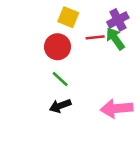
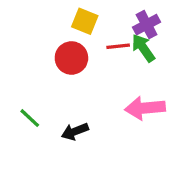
green line: (60, 79) -> (30, 118), moved
pink arrow: (117, 109) -> (145, 108), moved

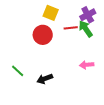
pink arrow: (145, 108) -> (87, 65), size x0.6

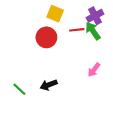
pink arrow: (87, 65) -> (94, 70), turned -48
green line: (18, 71) -> (19, 89), moved

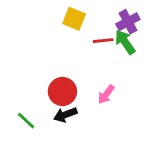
red circle: (46, 37) -> (62, 92), moved
pink arrow: (94, 70) -> (106, 94), moved

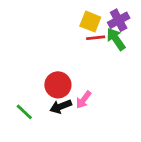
yellow square: (74, 19) -> (90, 22), moved
pink arrow: (106, 94) -> (84, 100), moved

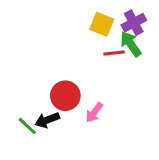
red line: (96, 38) -> (114, 53), moved
black arrow: (61, 106) -> (47, 120), moved

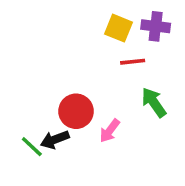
purple cross: (134, 23) -> (156, 26), turned 35
green arrow: (131, 44) -> (154, 102), moved

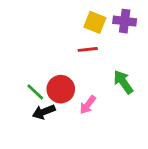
red line: (133, 62) -> (88, 49), moved
green line: (32, 147) -> (35, 92), moved

